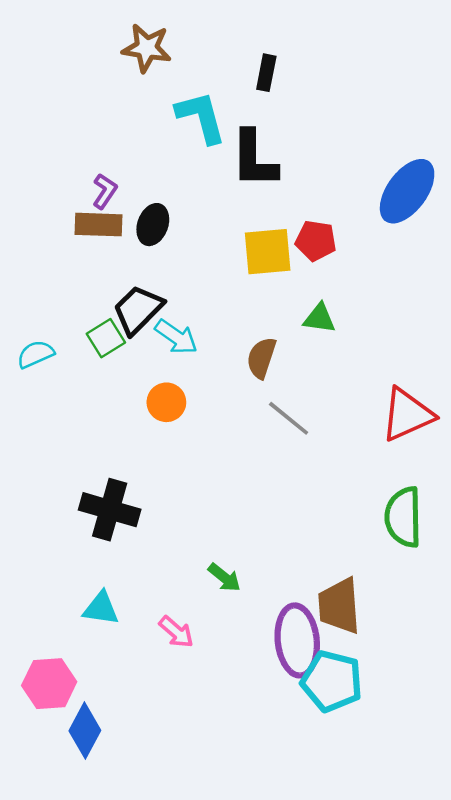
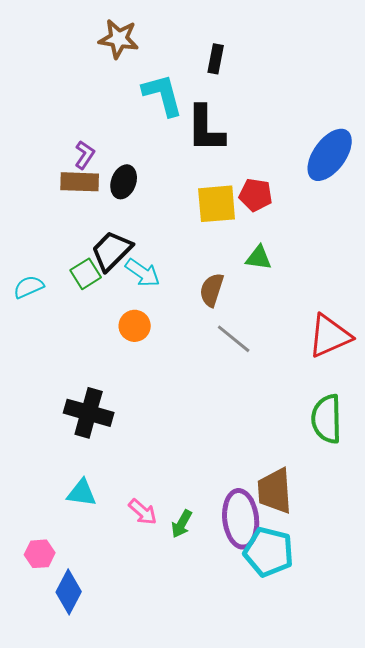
green arrow: (224, 578) -> (182, 524), moved, turned 80
pink hexagon: (49, 684) -> (40, 554), size x0.7

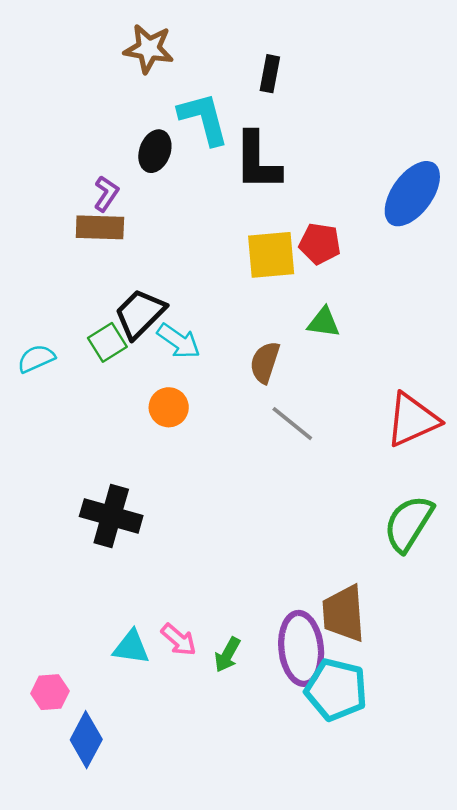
black ellipse: (124, 182) -> (155, 151), moved
green semicircle: (327, 419) -> (409, 523), turned 33
cyan triangle: (82, 493) -> (131, 647), moved

